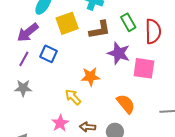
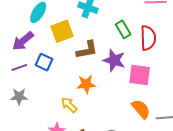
brown L-shape: (100, 30) -> (87, 50), moved
purple line: (24, 59) -> (19, 67), turned 42
orange semicircle: (126, 104) -> (141, 109), moved

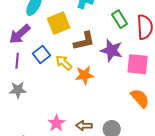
blue square: (44, 62) -> (41, 54), turned 30
purple line: (19, 67) -> (17, 61), turned -63
yellow arrow: (69, 105) -> (64, 63), moved

